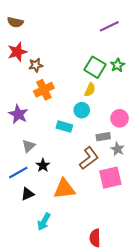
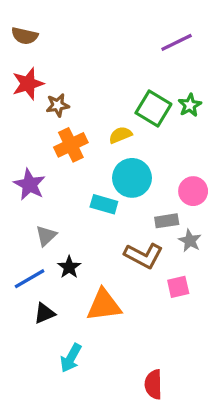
yellow semicircle: (90, 90) -> (120, 135), moved, turned -136
cyan circle: (82, 110) -> (132, 178), size x1.5
brown L-shape: (89, 158) -> (144, 256), turned 65
pink square: (110, 178) -> (178, 287), size x0.6

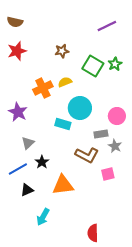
brown star: (58, 105) -> (62, 51), moved
yellow semicircle: (120, 135) -> (65, 82), moved

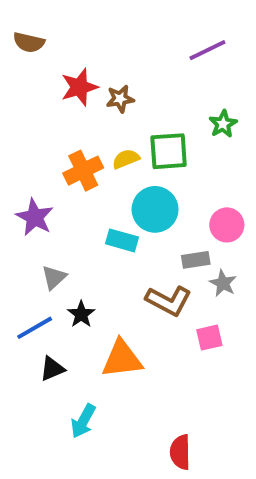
red star: (17, 51) -> (79, 87), moved
green square: (93, 66) -> (169, 151), moved, turned -35

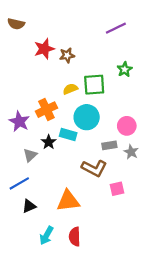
orange cross: (83, 171) -> (46, 110), moved
gray star: (223, 283) -> (131, 152), moved
black star: (81, 314) -> (49, 142), moved
red semicircle: (180, 452) -> (75, 237), moved

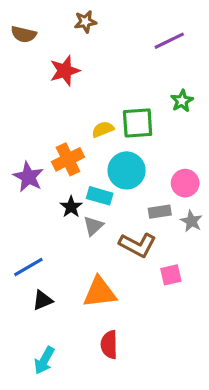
brown star: (67, 55) -> (85, 22), moved
gray triangle: (30, 155) -> (93, 226), moved
cyan arrow: (46, 235) -> (44, 360), moved

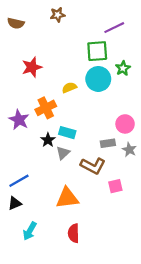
red star: (65, 71) -> (32, 67), moved
green square: (138, 123) -> (97, 51), moved
cyan circle: (127, 170) -> (98, 79), moved
black triangle: (43, 300) -> (15, 203), moved
cyan arrow: (44, 360) -> (30, 231), moved

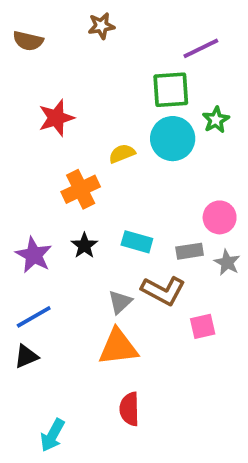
purple star: (19, 120) -> (34, 255), moved
cyan rectangle: (67, 133) -> (137, 242), moved
gray triangle: (63, 153) -> (120, 302), moved
cyan arrow: (30, 231) -> (52, 435), moved

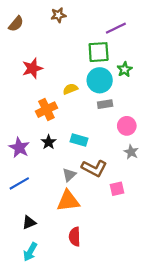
brown semicircle: (28, 41) -> (16, 24), turned -63
gray rectangle: (190, 251) -> (105, 104), moved
black triangle: (26, 356) -> (29, 222), moved

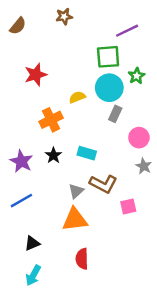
gray rectangle: (105, 104) -> (115, 114), turned -56

